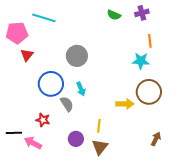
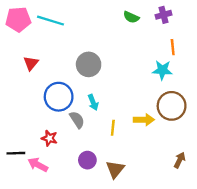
pink pentagon: (17, 33) -> (18, 19), moved
yellow line: (99, 126) -> (113, 128), moved

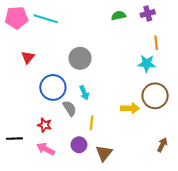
green semicircle: (131, 17) -> (119, 16), turned 144
yellow line: (113, 128) -> (91, 123), moved
pink arrow: (38, 165) -> (46, 149), moved

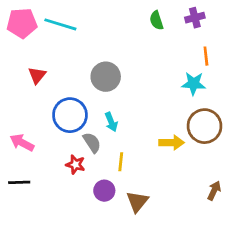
green semicircle: (119, 16) -> (156, 20), turned -96
red star: (45, 125) -> (75, 165), moved
pink arrow: (46, 149) -> (22, 143), moved

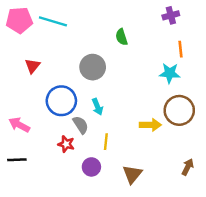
green semicircle: (156, 20) -> (122, 37), moved
brown triangle: (137, 202) -> (132, 174), moved

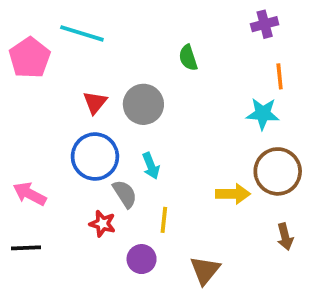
pink pentagon: (19, 20) -> (30, 58), moved, turned -30
red triangle: (32, 66) -> (95, 102), moved
brown arrow: (188, 167) -> (285, 237), moved, turned 140

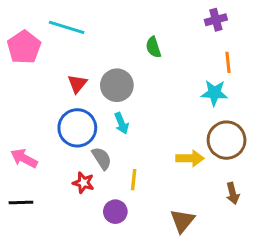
cyan arrow: (151, 166) -> (121, 123), moved
brown triangle: (205, 270) -> (182, 221), moved

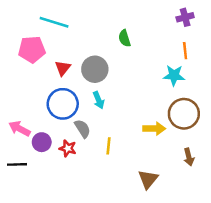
purple cross: (216, 20) -> (185, 17), moved
pink pentagon: (24, 47) -> (32, 49), moved, turned 30
purple circle: (115, 212) -> (42, 142), moved

